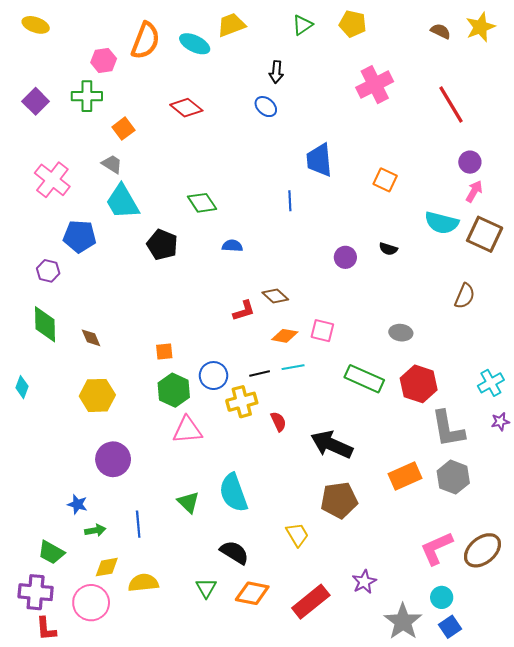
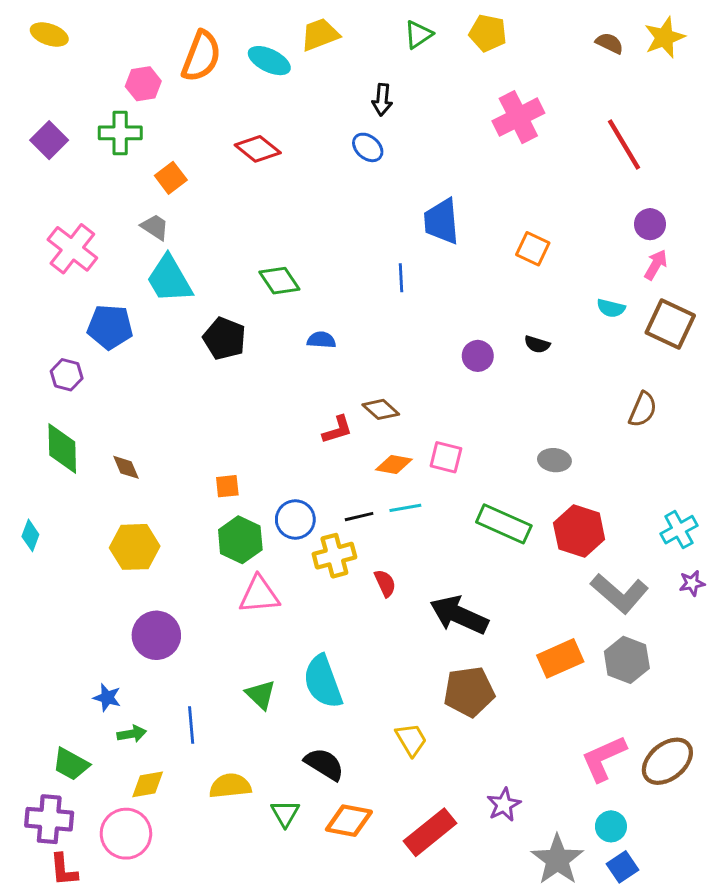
cyan semicircle: (442, 223) -> (611, 308), size x0.6
gray L-shape: (448, 429) -> (620, 593), turned -39
yellow semicircle: (143, 583) -> (230, 786), moved

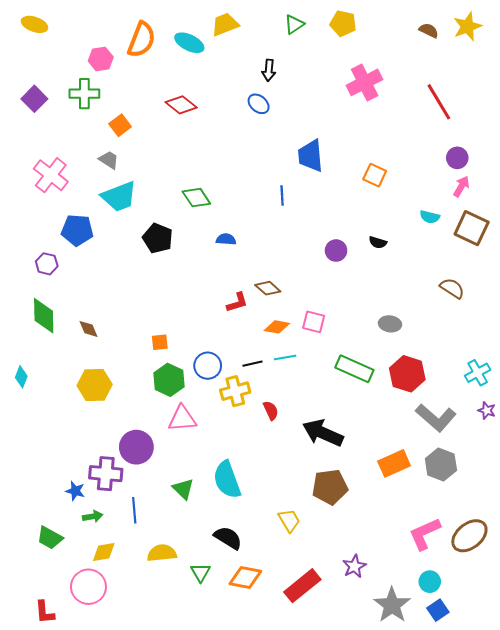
cyan trapezoid: (169, 279) -> (119, 197), turned -81
brown semicircle: (643, 409) -> (452, 288), turned -80
purple star: (692, 583) -> (487, 410), turned 30
purple circle: (156, 635) -> (136, 447), moved
purple cross: (49, 819) -> (106, 474), moved

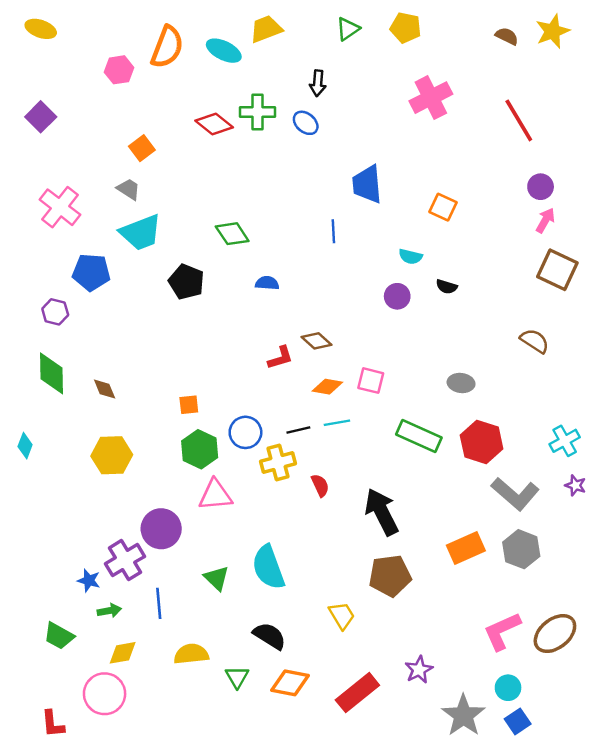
green cross: (84, 94) -> (257, 112), moved
cyan semicircle: (430, 217) -> (410, 257), moved
black arrow: (323, 433) -> (382, 512), turned 39
purple cross: (106, 474) -> (125, 560), turned -36

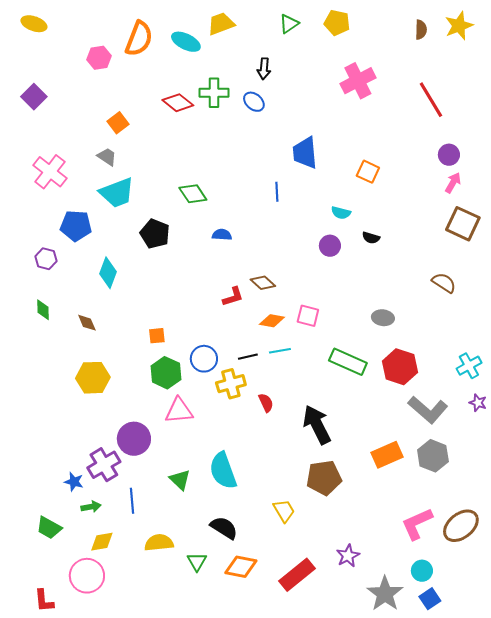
brown semicircle: (507, 36) -> (421, 30), turned 66
green diamond: (52, 373) -> (43, 310), size x0.6
cyan diamond: (25, 446) -> (108, 273), moved, size x1.4

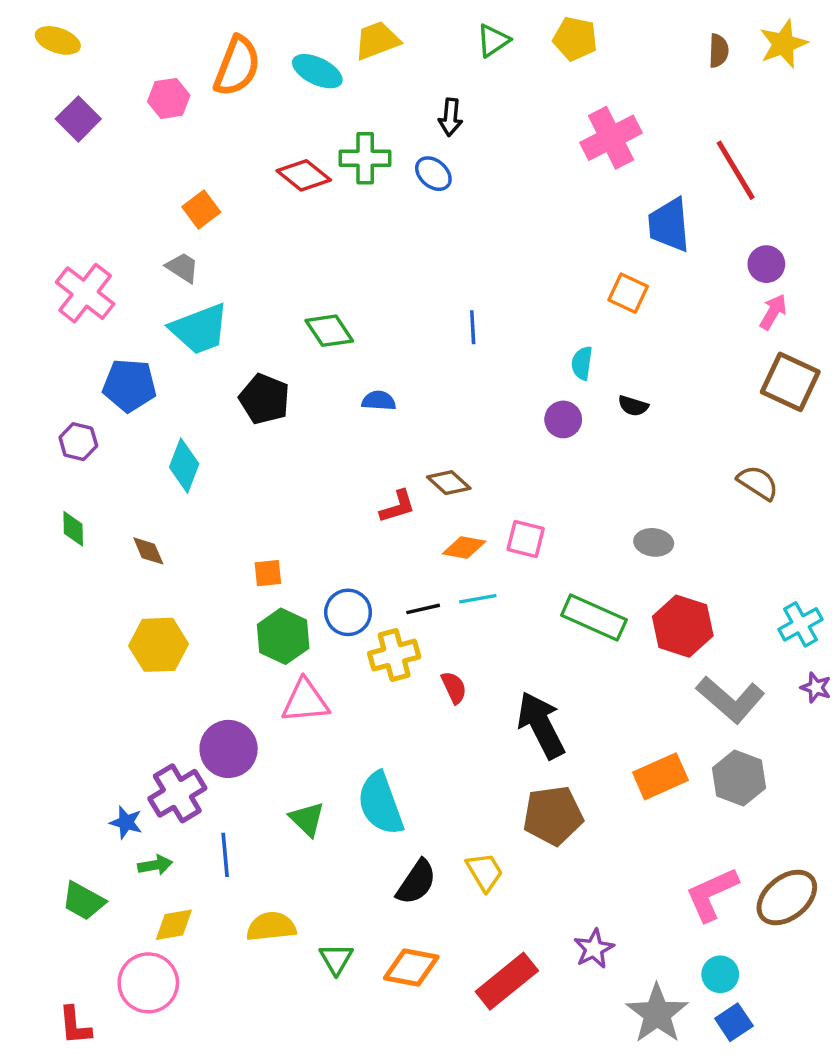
purple square: (34, 97) -> (78, 119), moved
blue trapezoid: (305, 153) -> (669, 225), moved
cyan semicircle: (341, 213) -> (582, 363), turned 84
black semicircle: (224, 528) -> (416, 882), moved, turned 92

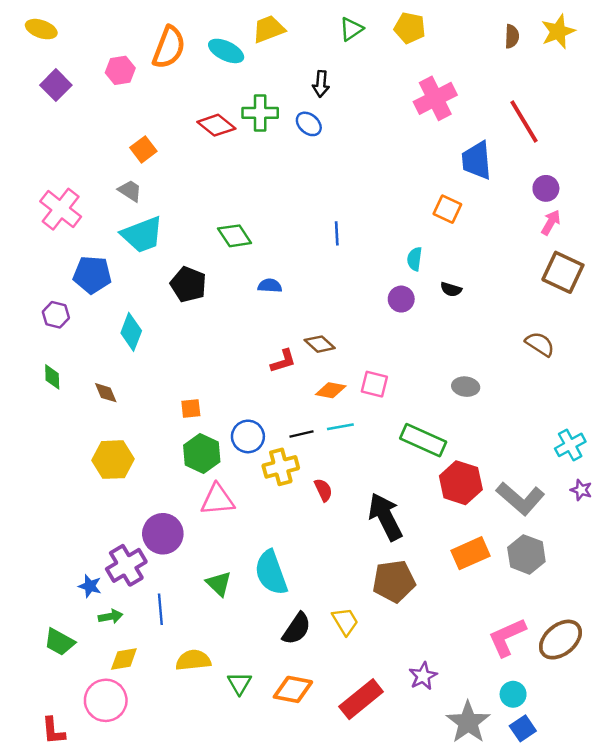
red hexagon: (683, 626) -> (461, 483), moved

